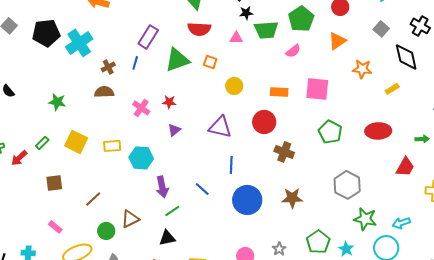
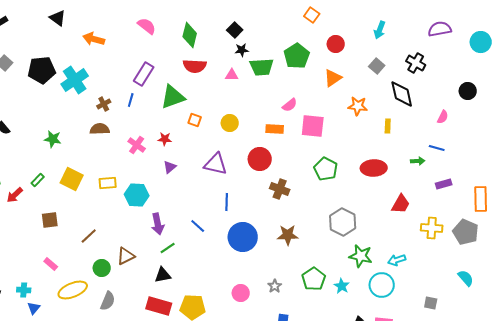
pink semicircle: (293, 51) -> (290, 105), moved
orange square: (210, 62) -> (195, 120), moved
yellow rectangle: (392, 89) -> (388, 126), turned -56
green arrow: (422, 139) -> (418, 161), moved

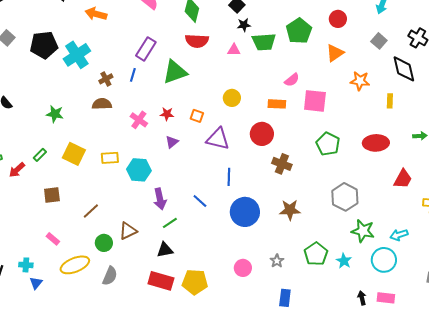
orange square: (195, 120) -> (197, 116), moved

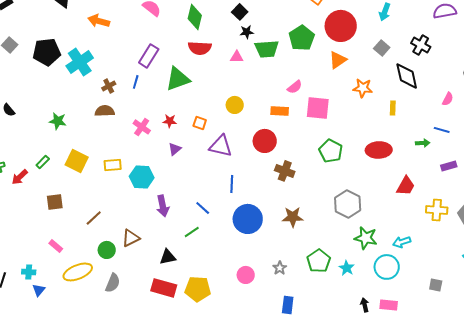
red circle: (338, 19) -> (341, 26), size x1.8
green line: (170, 223) -> (192, 232), moved

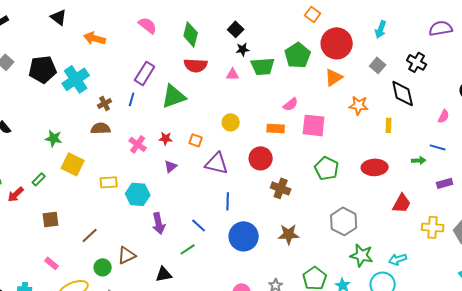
yellow square: (77, 161) -> (73, 164), moved

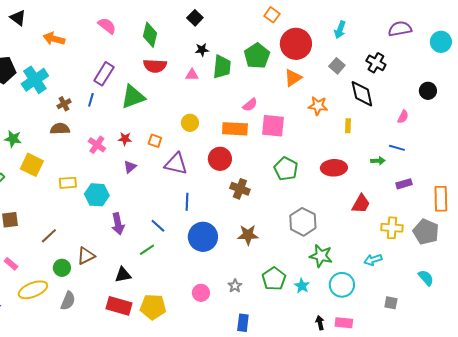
black square: (236, 29) -> (195, 18), moved
green trapezoid: (263, 66) -> (222, 67), turned -80
orange rectangle: (276, 128) -> (235, 129), size x1.4
cyan arrow: (398, 259) -> (373, 260), moved

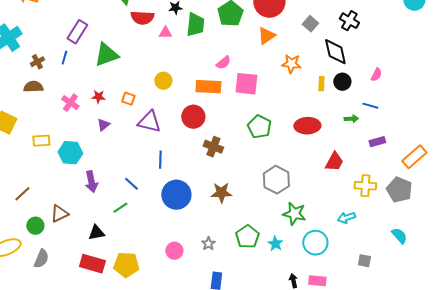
red semicircle: (155, 66) -> (142, 18), moved
black circle: (428, 91) -> (342, 82), moved
orange rectangle: (441, 199) -> (414, 157), turned 50

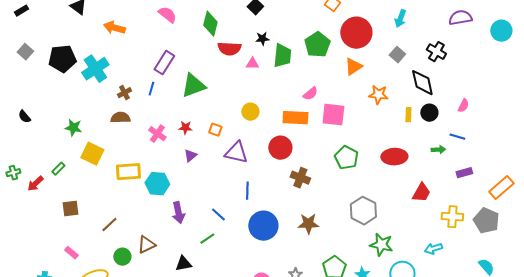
yellow rectangle: (41, 141) -> (128, 172), size x1.4

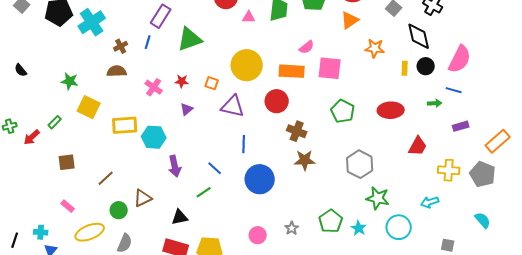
pink semicircle: (463, 106) -> (460, 59), size x2.0
yellow circle: (250, 112) -> (247, 65), size x1.8
brown star: (308, 224) -> (305, 160), moved

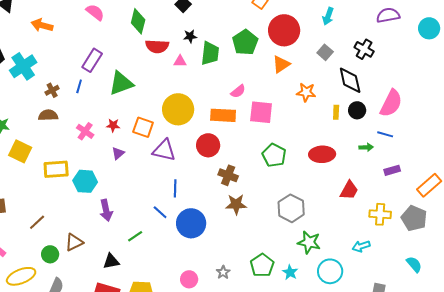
orange square: (212, 83) -> (143, 127), size x1.5
blue line: (215, 168) -> (160, 212), moved

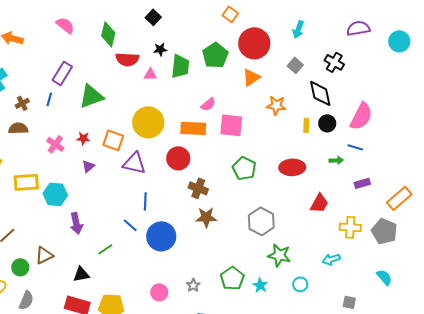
cyan circle: (330, 271) -> (300, 284), size x0.6

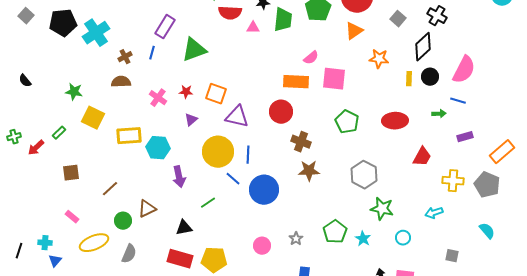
black diamond: (320, 93) -> (423, 47), turned 60
yellow circle: (148, 122) -> (218, 152), moved

